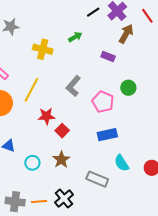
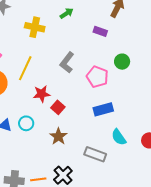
cyan circle: (32, 163) -> (26, 123), moved

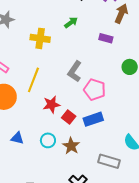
pink pentagon: (97, 77) -> (95, 90), moved
blue rectangle: (103, 109) -> (93, 119), moved
cyan circle: (26, 123) -> (48, 140), moved

